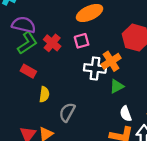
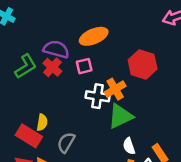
purple semicircle: (24, 25) -> (56, 49), moved
red rectangle: (28, 71) -> (29, 136), moved, size x1.5
green triangle: (117, 86) -> (120, 116), size x1.6

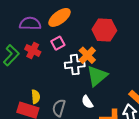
purple semicircle: (56, 49) -> (30, 24), moved
white semicircle: (129, 146) -> (87, 102), moved

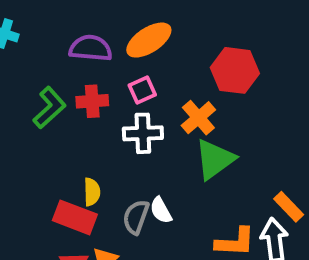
red cross: (33, 50) -> (92, 101), turned -35
white cross: (75, 65) -> (143, 133), moved
white semicircle: (87, 102) -> (161, 210), moved

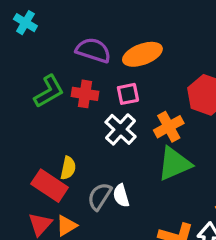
white cross: (143, 133) -> (121, 129), turned 32

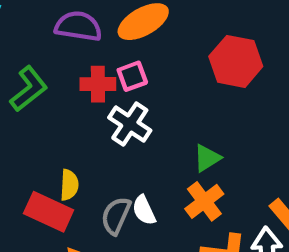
red cross: (85, 94) -> (98, 84), moved
orange cross: (169, 127) -> (204, 201), moved
green triangle: (174, 164) -> (207, 158), size x0.6

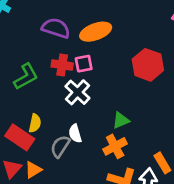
green L-shape: (29, 89) -> (26, 77), moved
white semicircle: (144, 210) -> (75, 133), moved

